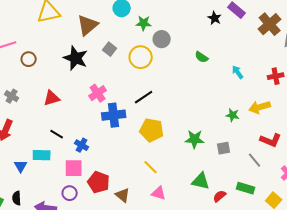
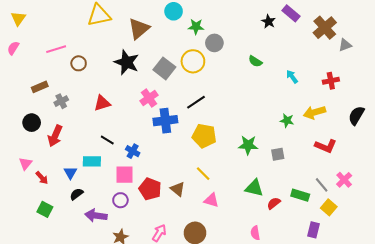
gray square: (110, 49) -> (164, 68), moved, size x1.5
gray cross: (12, 96) -> (61, 101), turned 32
gray line: (255, 160) -> (322, 185), moved
brown triangle: (123, 195) -> (178, 189), moved
black semicircle: (17, 198) -> (77, 194), moved, turned 56

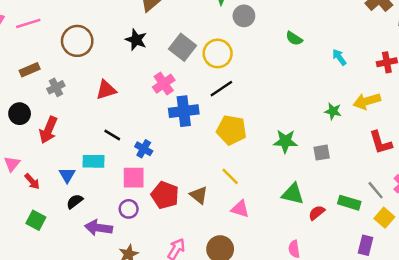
pink line: (56, 49) -> (28, 23), moved
yellow circle: (193, 61) -> (218, 53), moved
black star: (127, 62) -> (136, 40), size x0.7
brown circle: (79, 63) -> (77, 41), size x1.6
red L-shape: (326, 146) -> (381, 142), turned 50

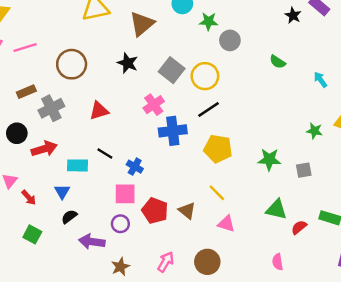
gray cross: (56, 87) -> (51, 108), size x1.5
red arrow: (48, 130) -> (44, 149), turned -130
cyan rectangle: (93, 161) -> (78, 165), moved

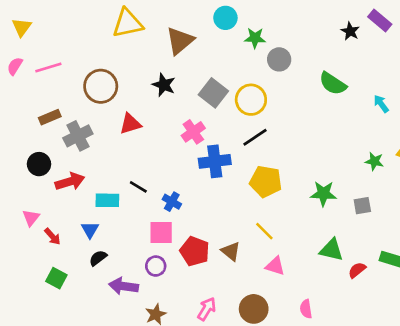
green semicircle: (278, 62) -> (333, 84), size x1.5
red triangle: (99, 111) -> (130, 124), moved
pink semicircle: (278, 262) -> (306, 309), moved

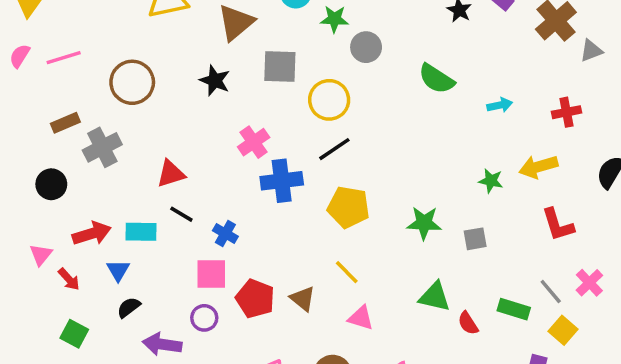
gray square: (213, 93) -> (280, 66), moved, turned -36
cyan arrow: (381, 104) -> (500, 105), turned 114
red triangle: (130, 124) -> (171, 174), moved
red arrow: (70, 181) -> (92, 234), moved
red semicircle: (357, 270) -> (468, 323), turned -84

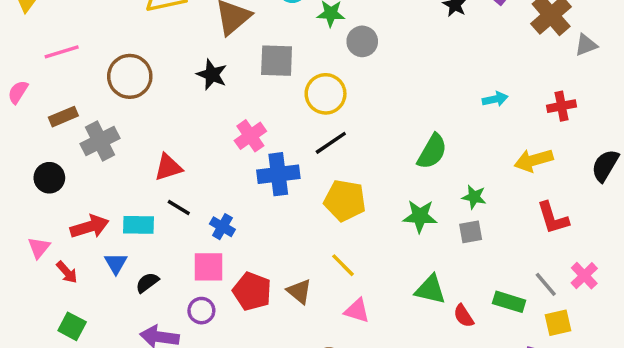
pink semicircle: (20, 56) -> (18, 92), moved
green semicircle: (436, 79) -> (432, 152), moved, turned -93
green star: (491, 181) -> (474, 197), moved
black semicircle: (129, 307) -> (147, 283), moved
yellow square: (563, 330) -> (558, 323), turned 36

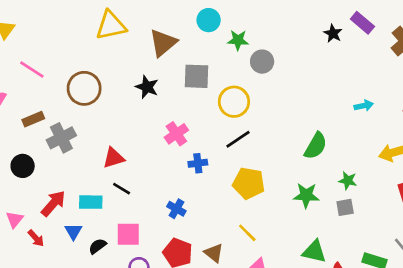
pink line: (62, 52) -> (32, 70), turned 50
blue cross: (278, 174) -> (198, 163), size x0.6
red arrow: (90, 227) -> (53, 203), turned -32
blue cross: (222, 227) -> (176, 209), moved
pink square: (208, 267) -> (128, 234), moved

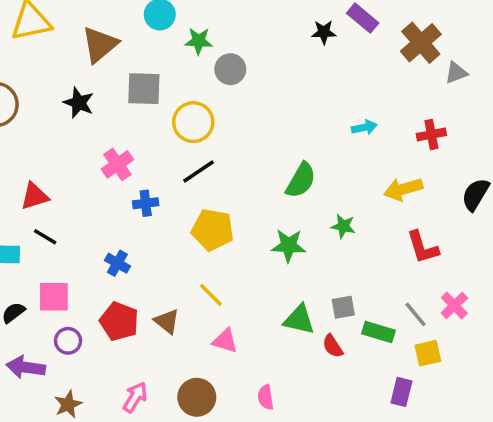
black star: (333, 33) -> (324, 32), turned -30
gray square: (345, 207) -> (343, 307), moved

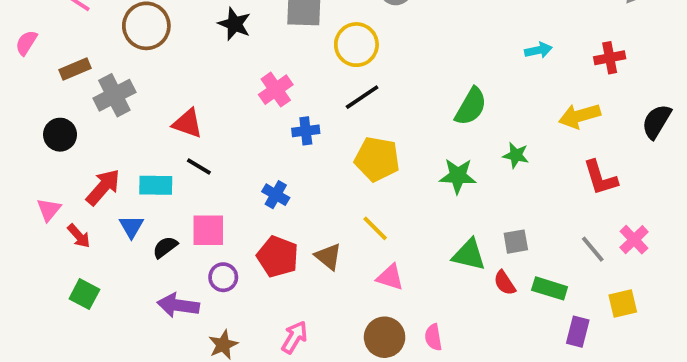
red triangle: (35, 196) -> (188, 123), turned 36
green rectangle: (378, 332) -> (550, 288), moved
yellow square: (428, 353) -> (623, 303), moved
brown circle: (197, 397) -> (385, 337), moved

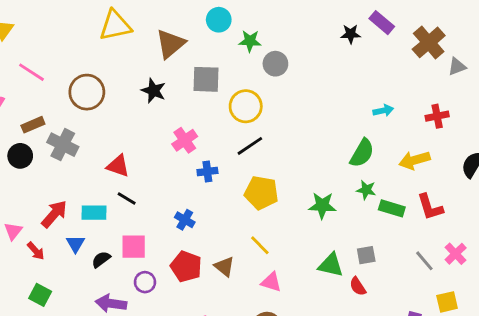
gray cross: (114, 95) -> (63, 145), turned -36
green semicircle: (471, 106) -> (362, 153), moved
black circle: (60, 135) -> (20, 156), moved
green rectangle: (550, 288) -> (392, 208), moved

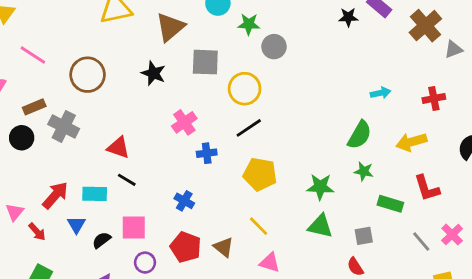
green rectangle: (392, 208) -> (390, 204), moved
green triangle: (331, 265) -> (320, 226), moved

